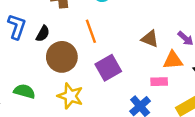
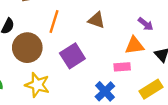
orange line: (91, 31) -> (54, 22), turned 40
brown triangle: (150, 39) -> (96, 20), moved

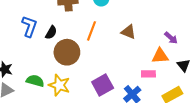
purple square: (72, 56) -> (103, 85), moved
yellow star: (37, 85) -> (59, 85), moved

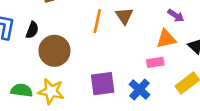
orange line: (92, 31) -> (97, 21), moved
brown triangle: (128, 32) -> (124, 16), turned 42
purple square: (103, 85) -> (103, 84), turned 30

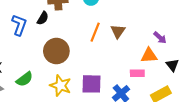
black semicircle: (32, 30) -> (43, 18), moved
green semicircle: (22, 90) -> (25, 79), turned 126
yellow star: (51, 91) -> (61, 85), moved

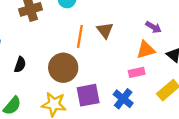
black semicircle: (43, 18) -> (20, 65), moved
brown circle: (56, 51) -> (63, 68), moved

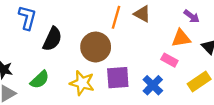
brown triangle: (105, 30) -> (142, 14), turned -30
black semicircle: (20, 65) -> (52, 39), size x1.5
pink rectangle: (137, 72) -> (169, 60), turned 35

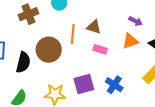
brown circle: (96, 47) -> (49, 50), moved
pink rectangle: (169, 60) -> (100, 49), moved

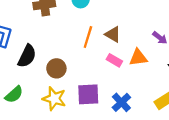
orange triangle: (130, 41) -> (138, 58), moved
brown circle: (49, 50) -> (56, 68), moved, size x0.7

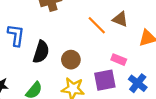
orange line: (88, 37) -> (97, 25), turned -54
pink rectangle: (114, 60) -> (119, 60), moved

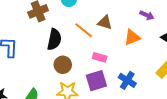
black semicircle: (41, 52) -> (54, 39), moved
pink rectangle: (119, 60) -> (100, 57), moved

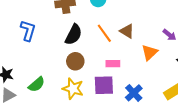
orange triangle: (132, 37) -> (150, 52), turned -36
pink rectangle: (100, 57) -> (113, 64), turned -32

